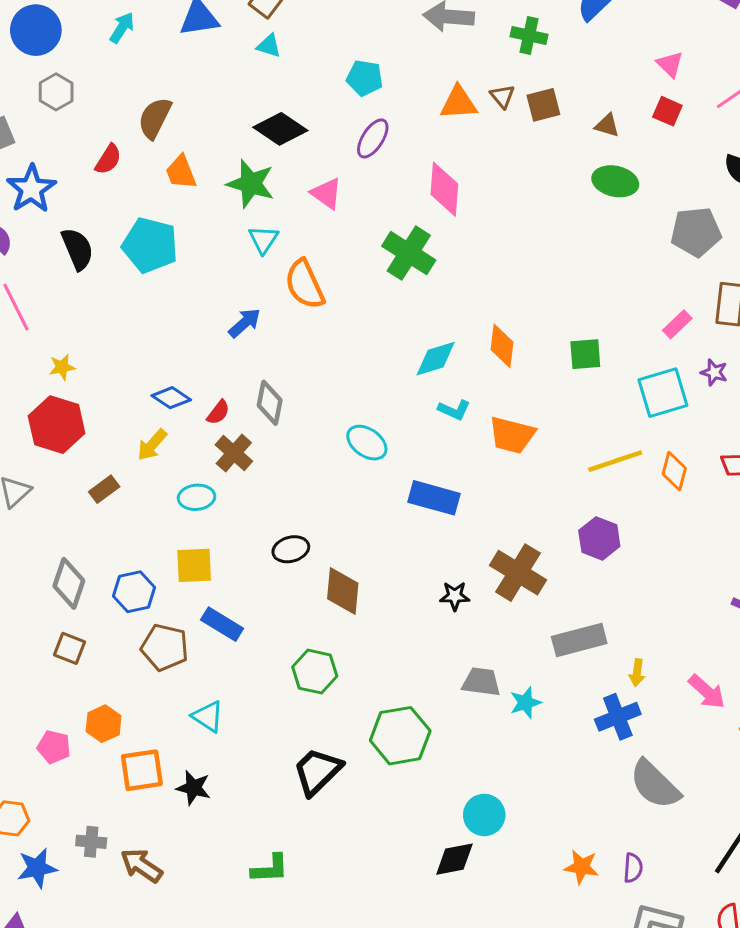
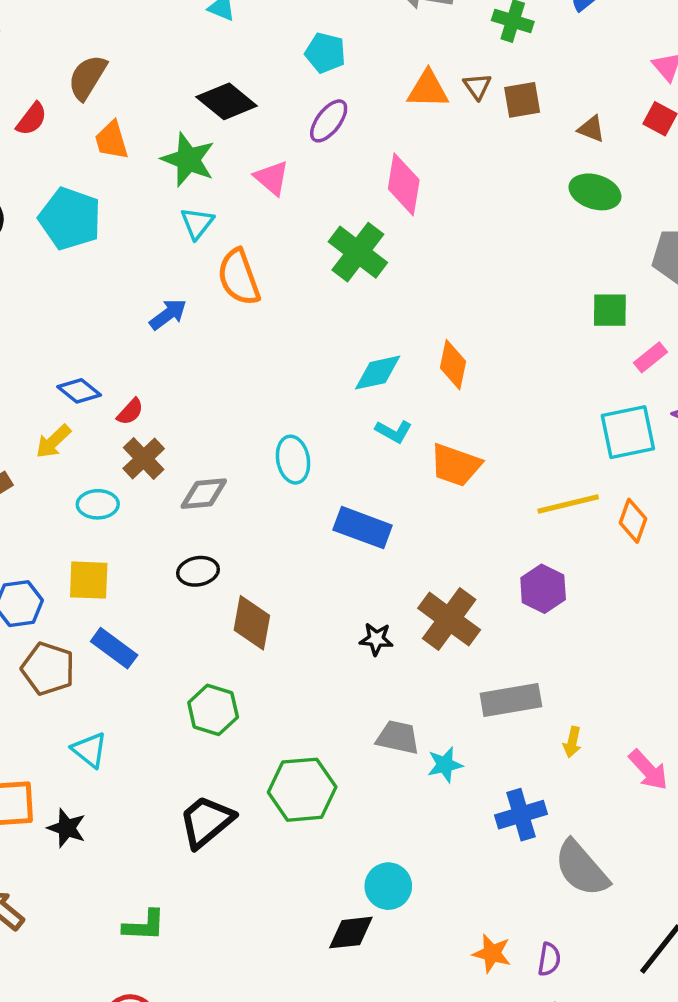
green square: (585, 354) -> (610, 310), moved
gray diamond: (270, 403) -> (204, 494), moved, turned 69
cyan ellipse: (367, 443) -> (293, 460), turned 39
blue cross: (618, 717) -> (521, 815), moved

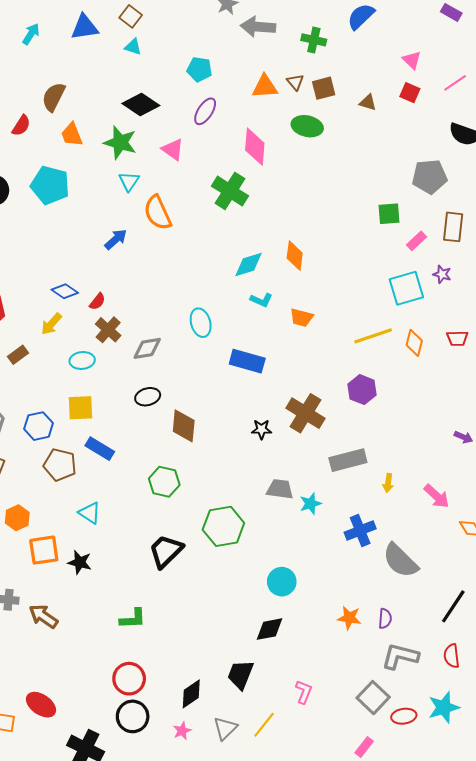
green ellipse: (595, 192) -> (307, 126), moved
orange trapezoid: (456, 465) -> (301, 318), size x0.7
black diamond: (351, 933) -> (270, 629), moved

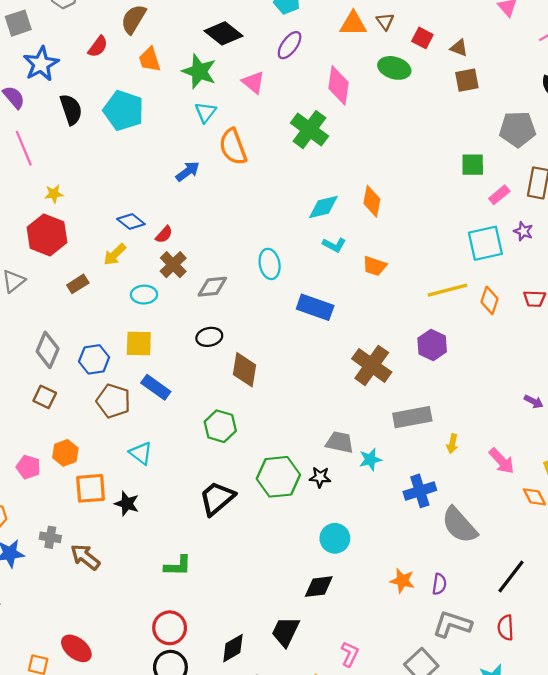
brown square: (324, 88) -> (467, 80), moved
red square: (410, 93) -> (422, 38), moved
black star: (261, 429) -> (320, 477), moved

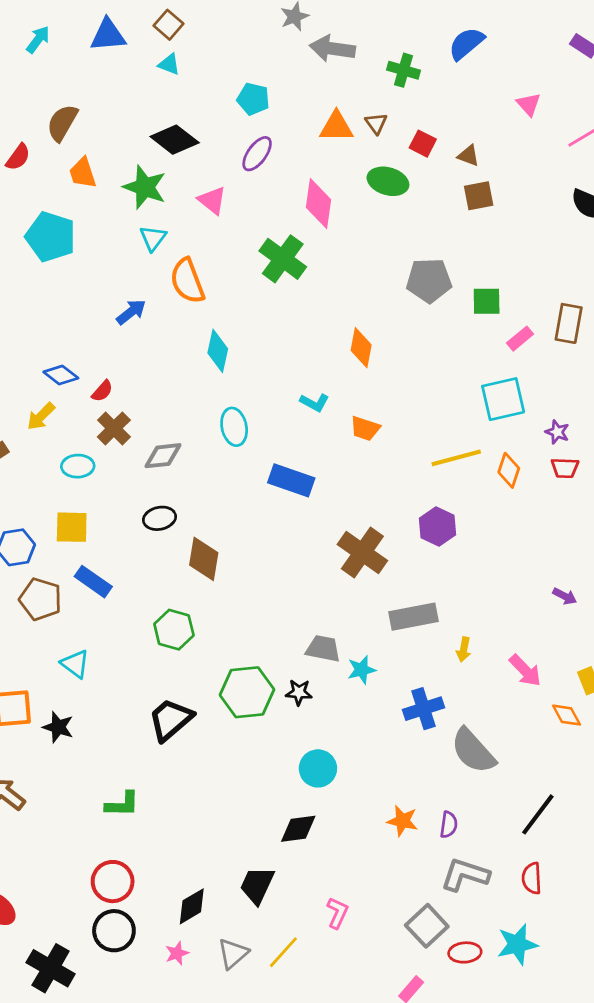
gray pentagon: (518, 129) -> (429, 280), moved
cyan diamond: (323, 207) -> (218, 351), moved, turned -64
purple star: (523, 231) -> (557, 432), moved

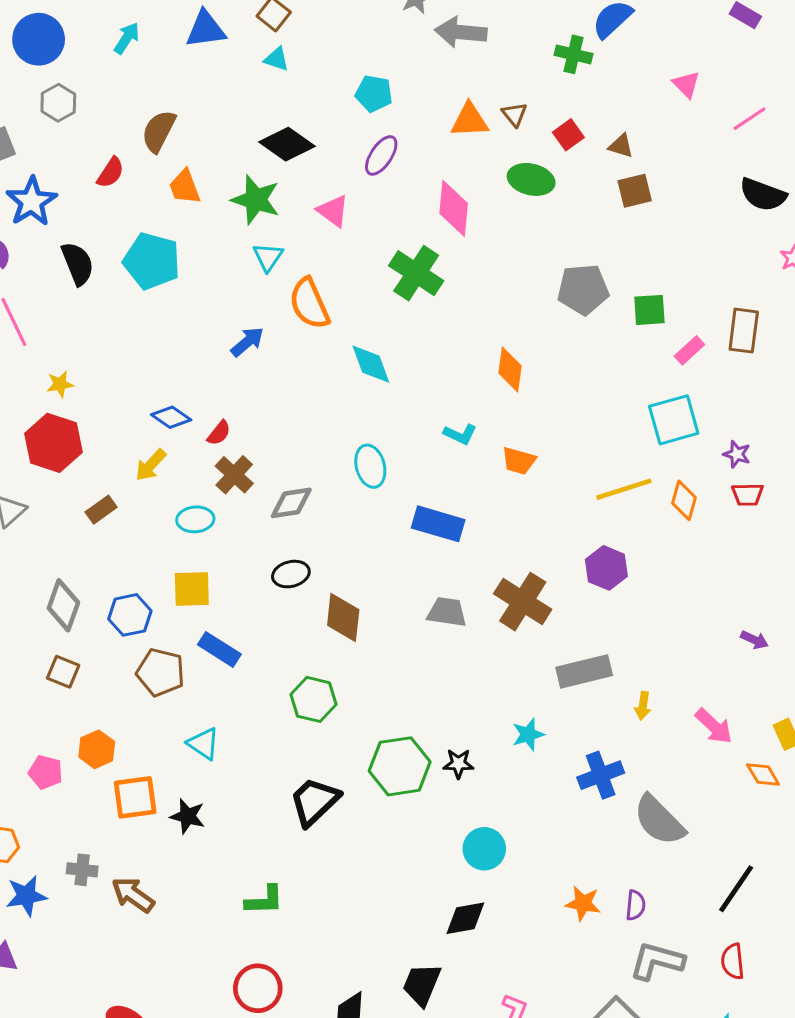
green cross: (404, 70) -> (574, 54), moved
red square: (423, 144) -> (568, 135), turned 30
cyan diamond: (218, 351) -> (371, 364), moved, turned -30
gray trapezoid: (323, 649) -> (447, 612), moved

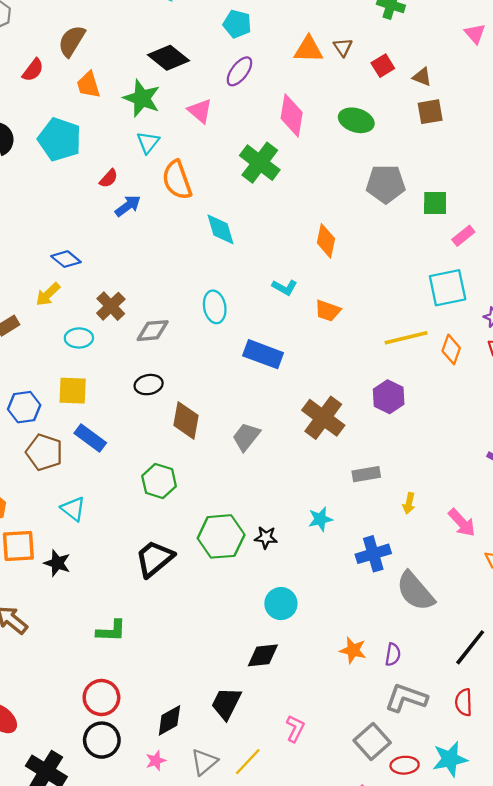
green ellipse: (531, 179) -> (356, 120), moved
red semicircle: (219, 433) -> (109, 178), moved
gray trapezoid: (447, 612) -> (246, 437), moved, turned -64
gray rectangle: (584, 671) -> (366, 474), size x0.7

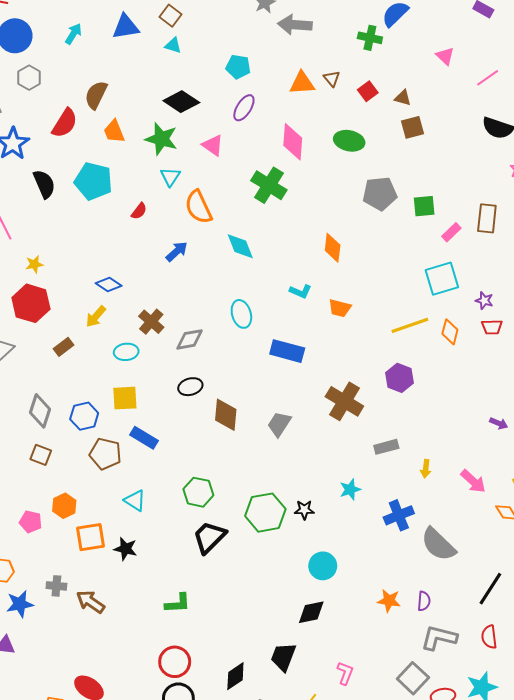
red semicircle: (33, 70) -> (65, 123), size x1.4
blue arrow: (128, 206) -> (177, 251), moved
green hexagon: (159, 481) -> (198, 492), moved

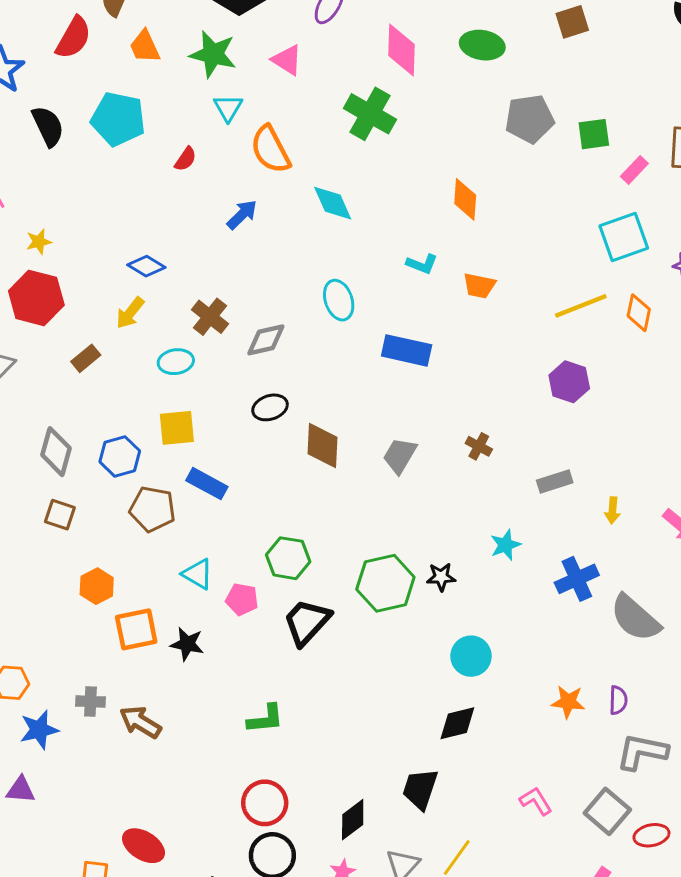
brown cross: (344, 401) -> (479, 446), moved, size x0.5
pink pentagon: (31, 522) -> (242, 599), moved
pink L-shape: (345, 673) -> (536, 801), moved, turned -50

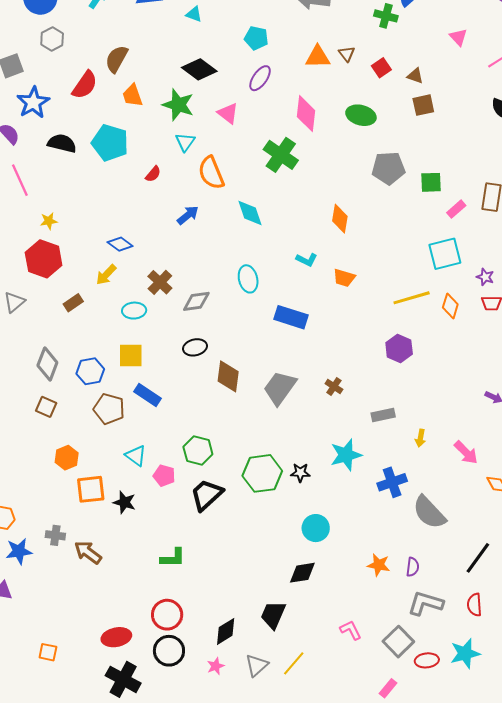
black semicircle: (48, 126) -> (62, 143), turned -56
gray trapezoid: (400, 456) -> (280, 388), size x1.4
cyan star: (505, 545) -> (346, 455), size x1.5
red ellipse: (143, 846) -> (116, 637), moved, turned -48

